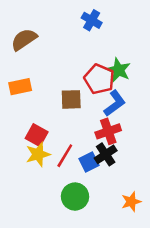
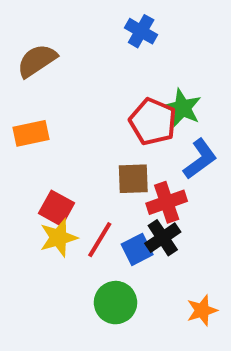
brown square: (71, 99) -> (133, 179), moved
blue L-shape: (115, 103) -> (200, 159), moved

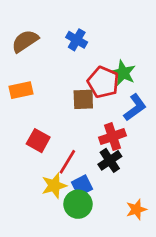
blue cross: (141, 31) -> (77, 40), moved
brown square: (133, 179) -> (83, 99), moved
yellow star: (58, 238) -> (54, 186), moved
blue square: (137, 249) -> (82, 186), moved

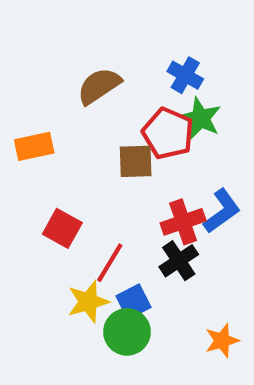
blue cross: (77, 40) -> (185, 75), moved
brown semicircle: (25, 41) -> (99, 86), moved
blue L-shape: (135, 107) -> (222, 211), moved

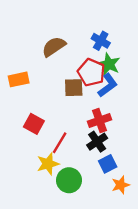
blue L-shape: (222, 211) -> (108, 85), moved
blue square: (133, 302) -> (108, 164), moved

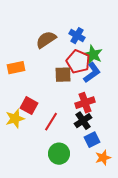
blue cross: (101, 41) -> (77, 36), moved
yellow star: (48, 164) -> (15, 119), moved

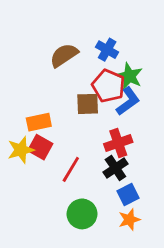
orange rectangle: (16, 68) -> (39, 122), moved
yellow star: (15, 119) -> (21, 150), moved
orange star: (103, 158) -> (129, 220), moved

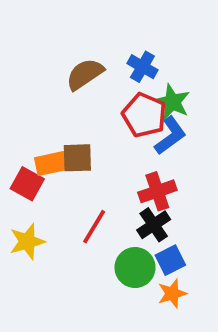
brown square: (88, 104) -> (77, 158), moved
red square: (40, 147) -> (27, 184), moved
yellow star: (21, 150) -> (27, 241), moved
green circle: (82, 214) -> (135, 268), moved

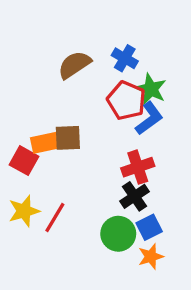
red line: (94, 227) -> (55, 218), moved

